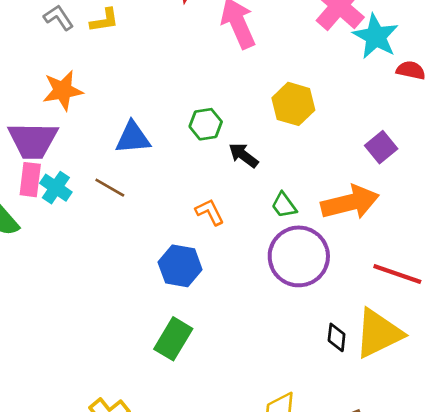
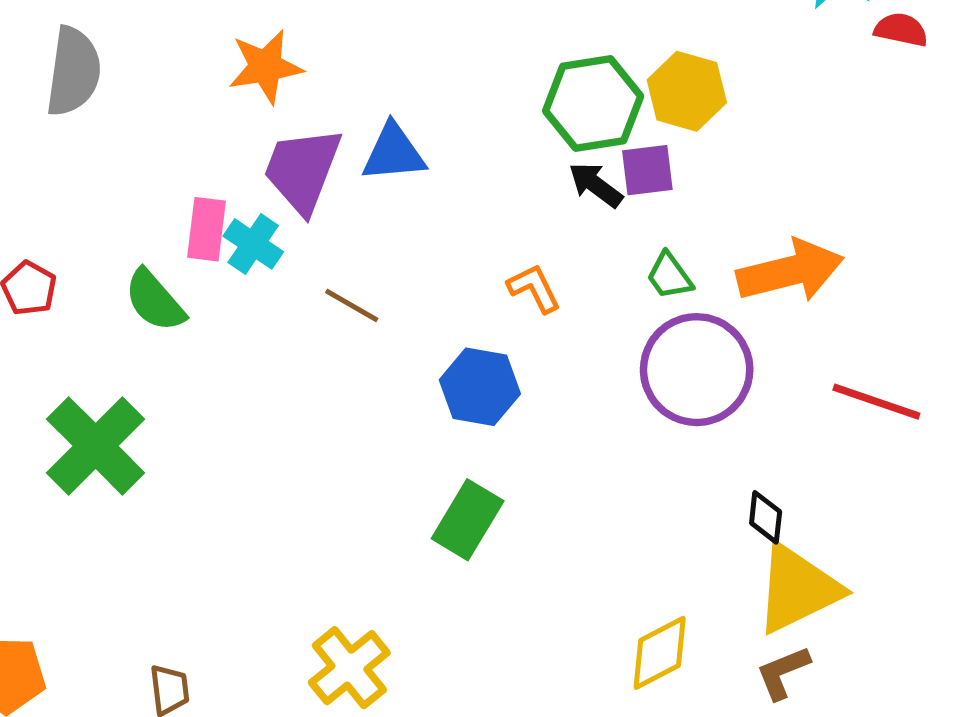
green hexagon: (206, 124) -> (593, 104), moved, size x1.6
purple trapezoid: (33, 140) -> (302, 170), moved, turned 110
purple square: (381, 147) -> (647, 170), moved, turned 32
brown line: (110, 188) -> (352, 306), moved
yellow triangle: (378, 333) -> (798, 589), moved

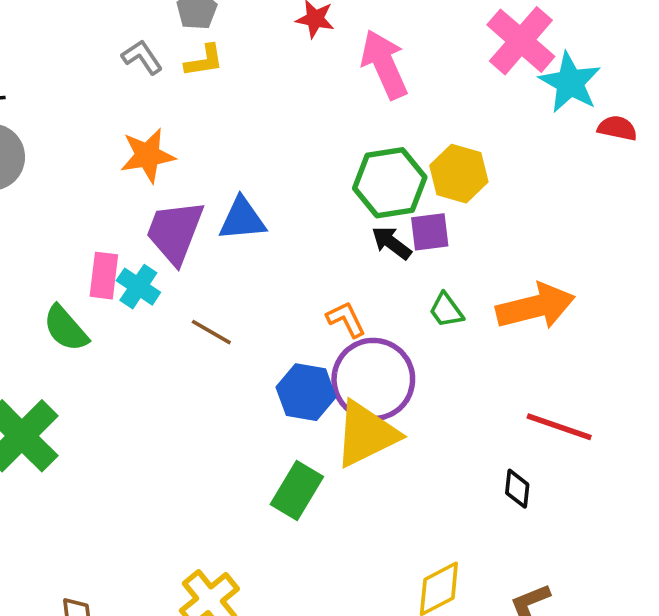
purple circle: (697, 370) -> (373, 379), moved
red line: (876, 402) -> (559, 427), moved
yellow triangle: (798, 589) -> (366, 434), moved

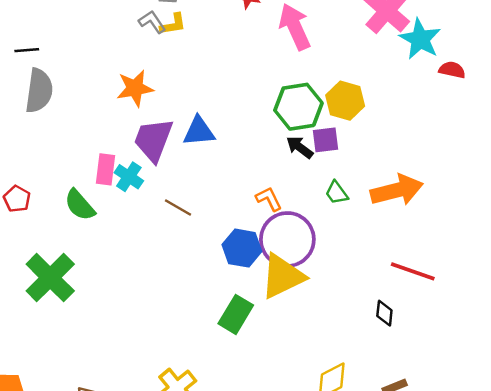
gray L-shape: (142, 57) -> (152, 22), moved

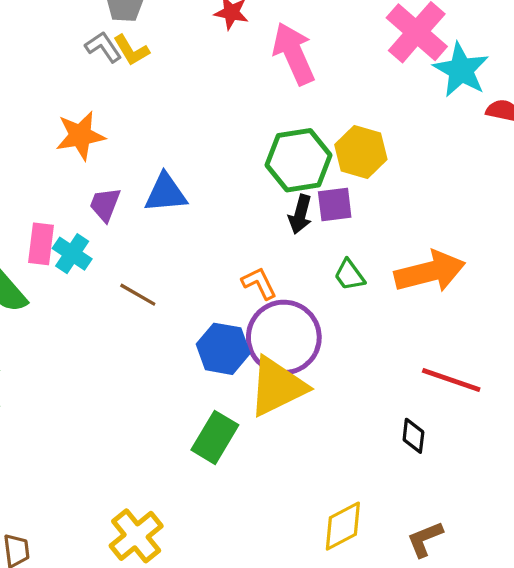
yellow L-shape: (173, 24) -> (131, 50), turned 68
purple trapezoid: (153, 140) -> (105, 204), size x0.6
black arrow: (300, 147) -> (300, 214), turned -112

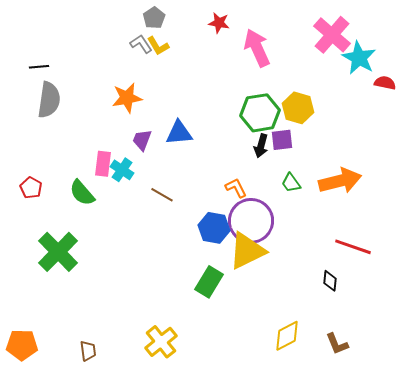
brown L-shape: (425, 539) -> (337, 344), turned -90

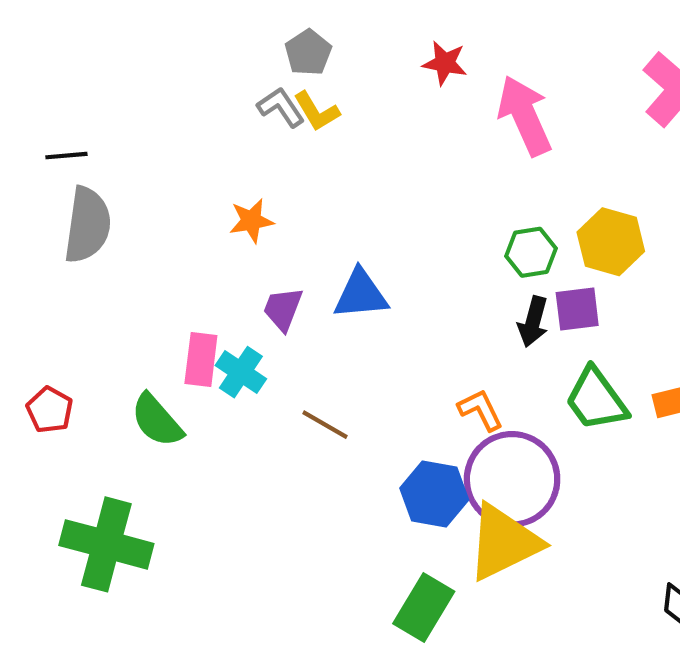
orange star: (127, 98) -> (251, 221), size x0.7
green hexagon: (260, 113) -> (531, 252), size x0.6
green trapezoid: (291, 183) -> (596, 399), size x1.6
green cross: (58, 252) -> (106, 544), turned -30

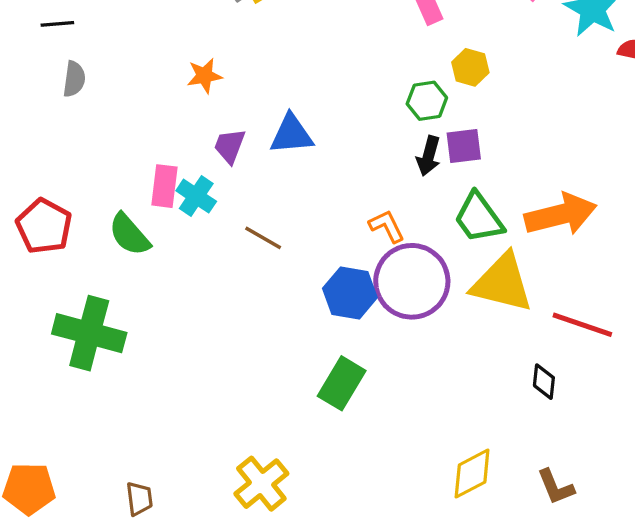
gray semicircle: (87, 225) -> (74, 79), size x0.6
yellow hexagon: (611, 242) -> (470, 67), moved, size x0.7
red pentagon: (50, 410) -> (44, 226), size x1.5
yellow triangle: (504, 542) -> (502, 283), moved, turned 40

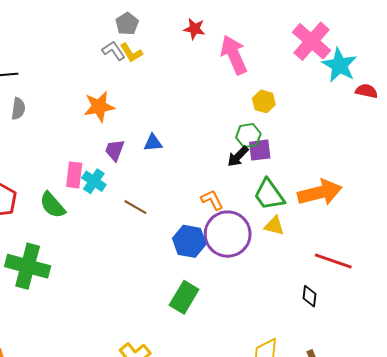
orange star: (205, 76) -> (99, 107), size x1.4
green hexagon: (427, 101) -> (248, 136), moved
blue triangle: (291, 134) -> (153, 143), size x0.7
black arrow: (429, 156) -> (238, 156), turned 30
yellow triangle: (502, 283) -> (274, 226), moved, size x0.5

